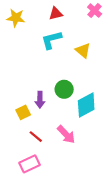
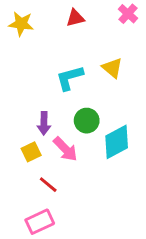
cyan L-shape: (51, 40) -> (70, 78), moved
purple arrow: (40, 100) -> (44, 123), moved
pink arrow: (66, 134) -> (65, 149), moved

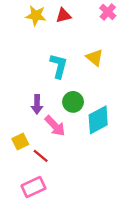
yellow star: (21, 24) -> (36, 16), moved
cyan L-shape: (70, 78) -> (59, 66), turned 120
yellow square: (31, 152) -> (20, 141), moved

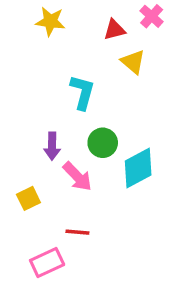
red triangle: (63, 16) -> (114, 30), moved
yellow triangle: (95, 58) -> (133, 62), moved
red line: (41, 156) -> (77, 232), moved, turned -35

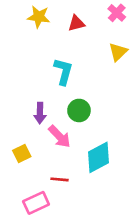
red triangle: (114, 30) -> (76, 23), moved
yellow triangle: (133, 62) -> (118, 52), moved, turned 36
cyan diamond: (138, 168) -> (99, 157), moved

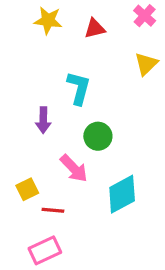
purple arrow: (40, 113) -> (43, 120), moved
red line: (59, 179) -> (53, 210), moved

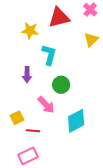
yellow star: (48, 20) -> (30, 31), moved
red triangle: (95, 28) -> (59, 18), size x1.6

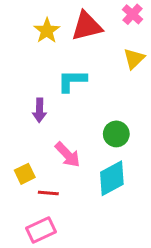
yellow star: (30, 31) -> (47, 31), moved, turned 30
cyan L-shape: (49, 55) -> (72, 81), turned -105
green circle: (61, 85) -> (116, 134), moved

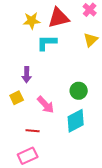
yellow star: (47, 31) -> (32, 21), turned 30
cyan L-shape: (72, 81) -> (47, 43), moved
yellow square: (25, 174) -> (17, 98), moved

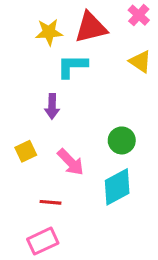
yellow triangle: (91, 40) -> (140, 62), turned -42
purple arrow: (27, 75) -> (52, 106), moved

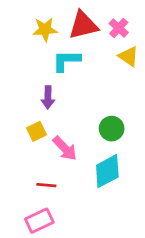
pink cross: (139, 15) -> (119, 28), moved
yellow square: (26, 151) -> (37, 131), moved

